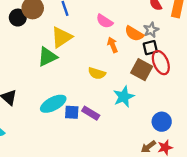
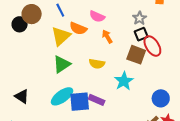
orange semicircle: (134, 34) -> (78, 28), moved
green triangle: (47, 57) -> (62, 64), moved
blue square: (72, 112) -> (80, 102), size x1.5

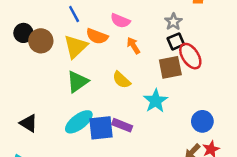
brown circle: (32, 14) -> (41, 41), moved
brown square: (136, 55) -> (170, 67), turned -30
yellow semicircle: (97, 64) -> (121, 80), turned 35

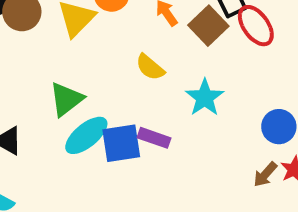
brown square: (170, 67) -> (208, 26), moved, turned -30
green triangle: (78, 82) -> (66, 99), moved

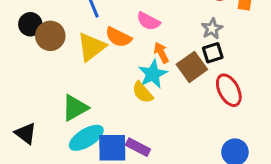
red ellipse: (256, 26) -> (229, 90), moved
cyan star: (205, 98) -> (153, 74), moved

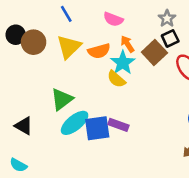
orange semicircle: (118, 37) -> (99, 51), moved, turned -35

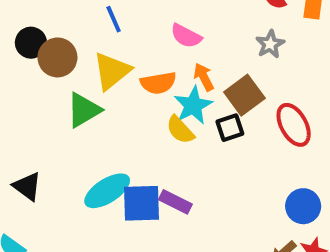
black square: (170, 38) -> (230, 128), moved
green triangle: (62, 99) -> (84, 110), moved

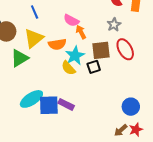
orange arrow: (204, 77) -> (81, 32), moved
brown square: (244, 95) -> (101, 50), turned 30
red ellipse: (294, 125) -> (125, 49), moved

